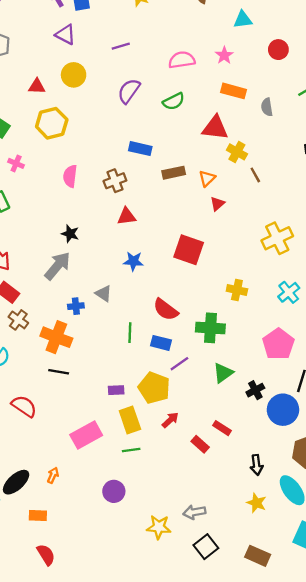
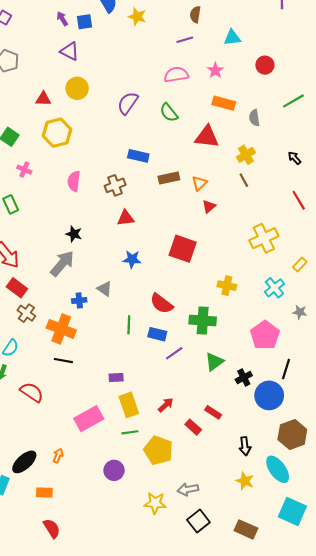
purple line: (121, 46) -> (185, 40), moved
green semicircle: (174, 101) -> (169, 113), turned 78
yellow cross: (237, 152) -> (246, 155), moved, turned 30
yellow pentagon: (154, 388) -> (158, 450), moved

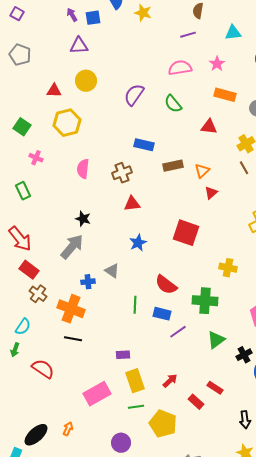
purple triangle: (70, 51) -> (79, 46), turned -30
red triangle: (207, 137) -> (209, 127), size x0.7
blue star: (132, 259) -> (138, 243), turned -30

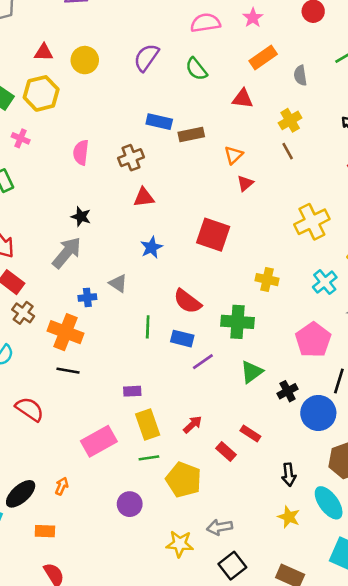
yellow circle: (86, 81) -> (85, 60), moved
orange rectangle: (225, 95) -> (263, 57), turned -50
yellow hexagon: (67, 123) -> (41, 93), moved
brown rectangle: (173, 166) -> (191, 134), moved

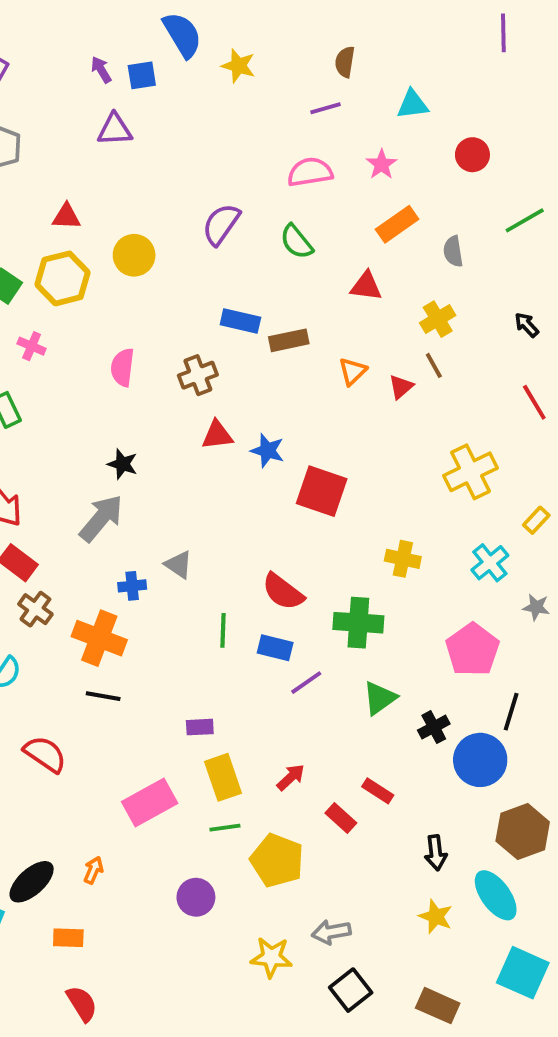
yellow circle: (85, 60) -> (134, 255), moved
red triangle: (245, 183) -> (401, 387), moved
blue star: (151, 247) -> (267, 451), moved, turned -30

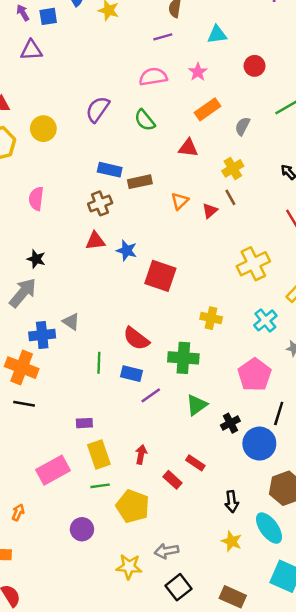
gray semicircle: (453, 251) -> (242, 126), turned 36
brown cross: (198, 375) -> (100, 203), moved
blue cross: (132, 586) -> (42, 335), size x1.5
red arrow: (291, 777) -> (141, 454), turned -36

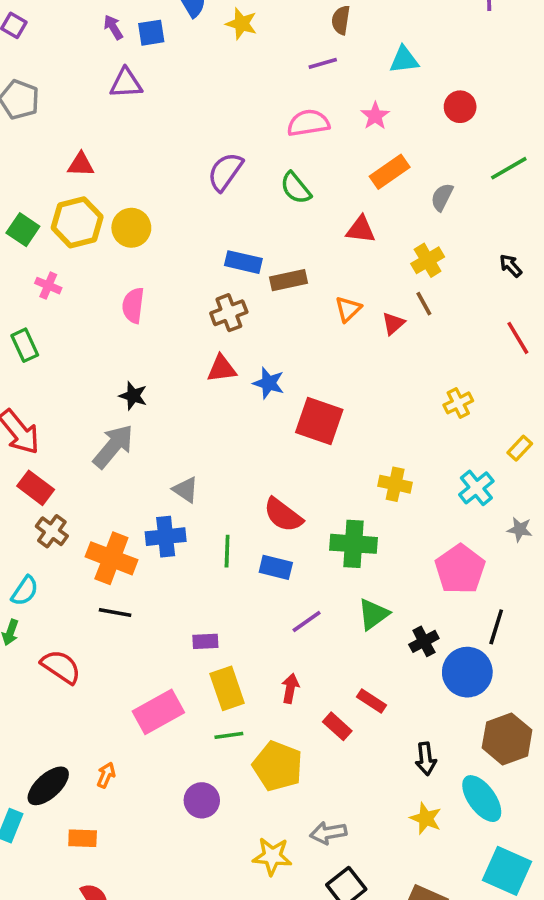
yellow circle: (43, 129) -> (131, 228), moved
yellow cross: (253, 264) -> (458, 403), size x0.6
blue cross: (42, 335) -> (166, 537), moved
purple line: (151, 395) -> (307, 622), moved

